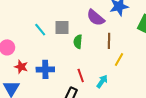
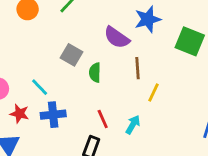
gray square: (62, 27) -> (72, 55), turned 35
cyan line: (40, 30) -> (40, 87), moved

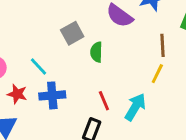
gray square: (72, 55) -> (72, 33), turned 30
brown line: (138, 68) -> (163, 45), moved
cyan arrow: (133, 125) -> (135, 107), size x1.4

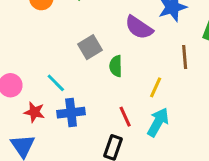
yellow line: (157, 74) -> (156, 87), moved

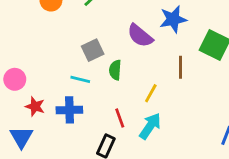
cyan line: (56, 83) -> (80, 79), moved, turned -36

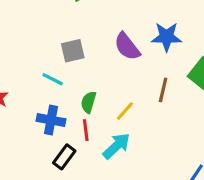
green semicircle: (115, 70) -> (88, 102), moved
blue cross: (69, 110) -> (51, 120), moved

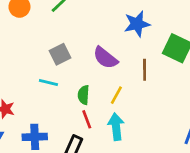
purple semicircle: (127, 47) -> (105, 58), moved
blue cross: (51, 120) -> (35, 137), moved
cyan arrow: (116, 146) -> (116, 127), turned -40

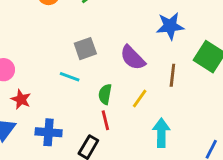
cyan arrow: (116, 127) -> (161, 133), moved

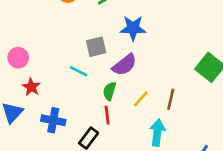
blue star: (170, 26) -> (133, 28), moved
purple semicircle: (133, 58) -> (125, 65), moved, turned -90
brown line: (172, 75) -> (171, 99), moved

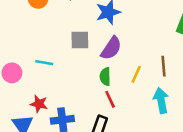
gray square: (96, 47) -> (80, 40), turned 30
cyan line: (79, 71) -> (44, 63), moved
red star: (31, 87) -> (39, 104), moved

